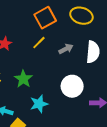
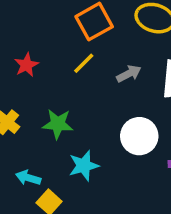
green star: (23, 79) -> (58, 124), turned -30

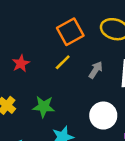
gray arrow: (129, 74) -> (96, 70), turned -30

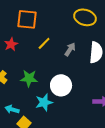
orange square: (70, 32) -> (27, 19), moved, turned 35
white circle: (103, 116) -> (61, 85), moved

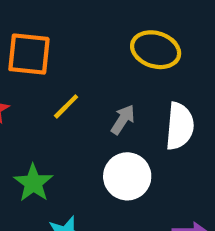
green star: (29, 78) -> (33, 183), turned 30
white circle: (61, 85) -> (127, 176), moved

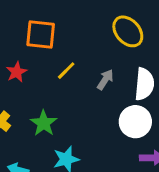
yellow ellipse: (156, 50) -> (128, 31), turned 32
white circle: (127, 176) -> (135, 122), moved

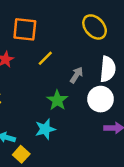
gray arrow: (105, 80) -> (76, 75), moved
green star: (44, 123) -> (57, 100), moved

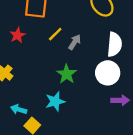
gray arrow: (76, 75) -> (75, 42), moved

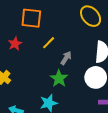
gray arrow: (75, 42) -> (66, 58), moved

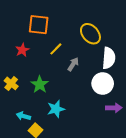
yellow ellipse: (91, 16) -> (90, 34), moved
green star: (59, 78) -> (40, 85), moved

